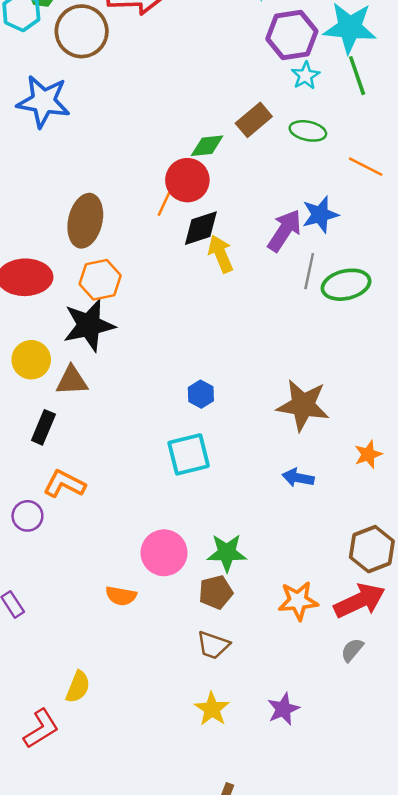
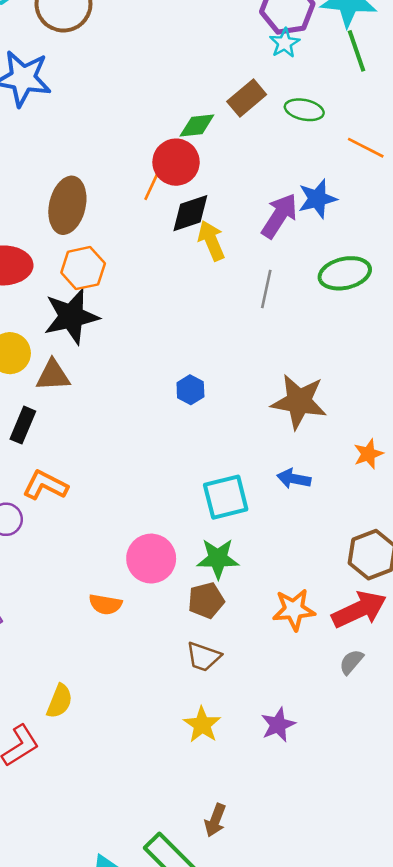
cyan star: (305, 76) -> (285, 43), moved
gray line: (309, 271) -> (266, 289), moved
cyan square: (189, 454) -> (226, 497), moved

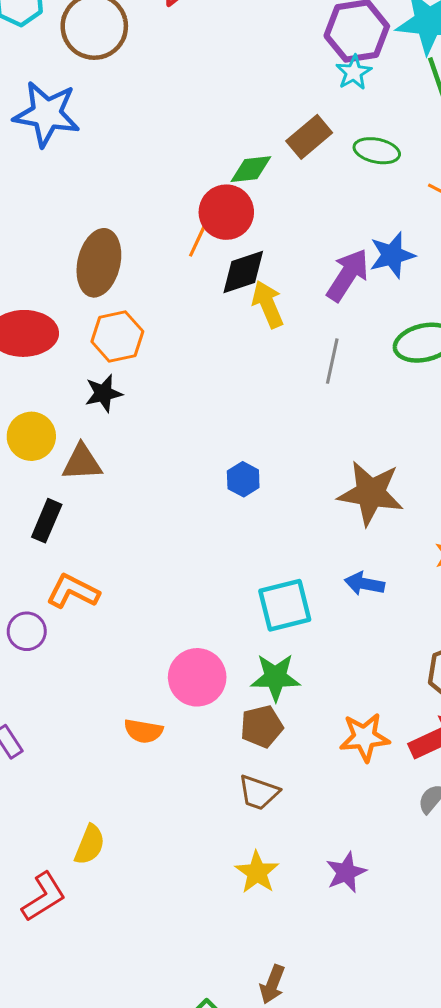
black star: (71, 316) -> (103, 393), size x0.6

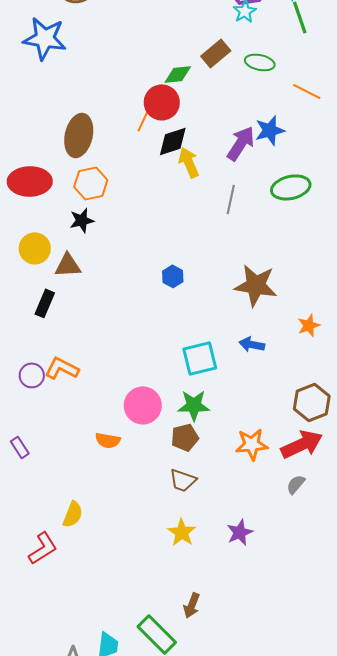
orange L-shape: (73, 591) -> (62, 368), moved

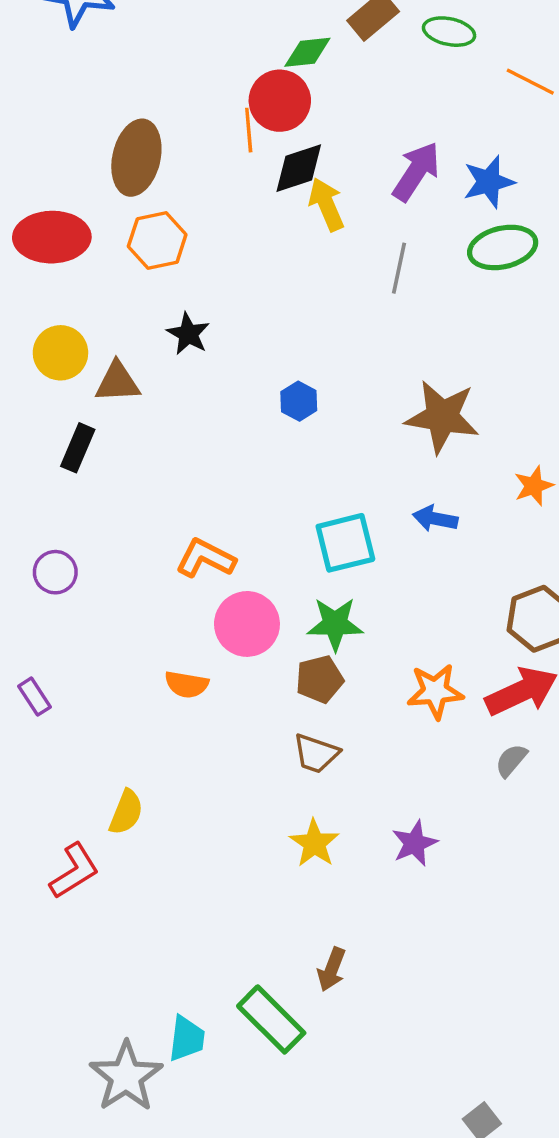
orange line: (144, 119) -> (249, 130), turned -30
blue star: (270, 130) -> (489, 182), moved
black star: (82, 220) -> (188, 334), moved, turned -30
orange L-shape: (62, 368) -> (206, 558), moved

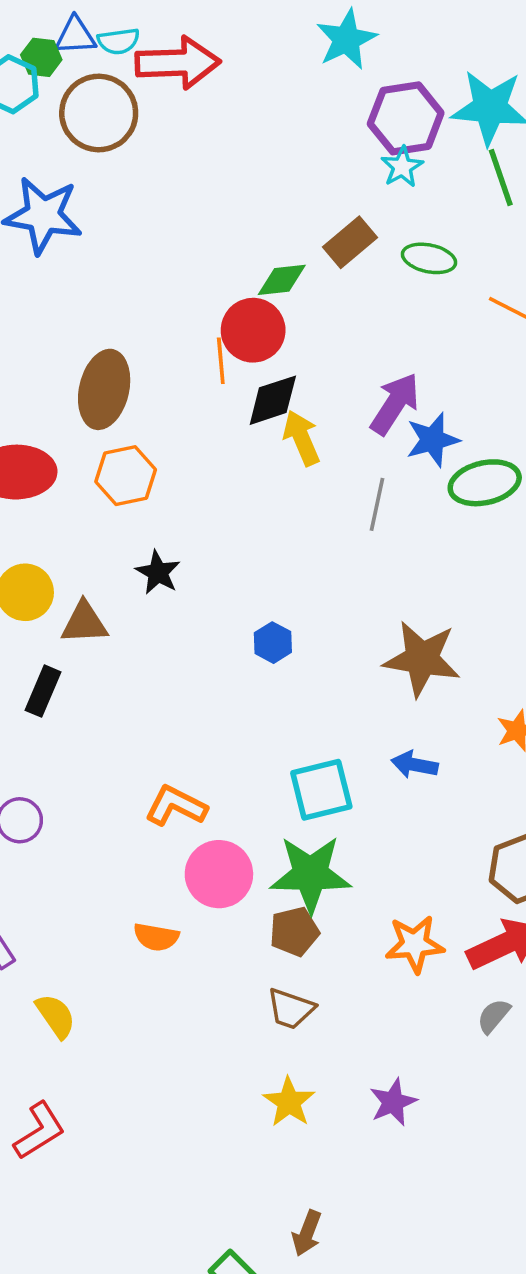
blue star: (489, 182) -> (433, 440), moved
green star: (335, 624) -> (311, 874), size x1.4
yellow semicircle: (126, 812) -> (56, 1016), moved, turned -57

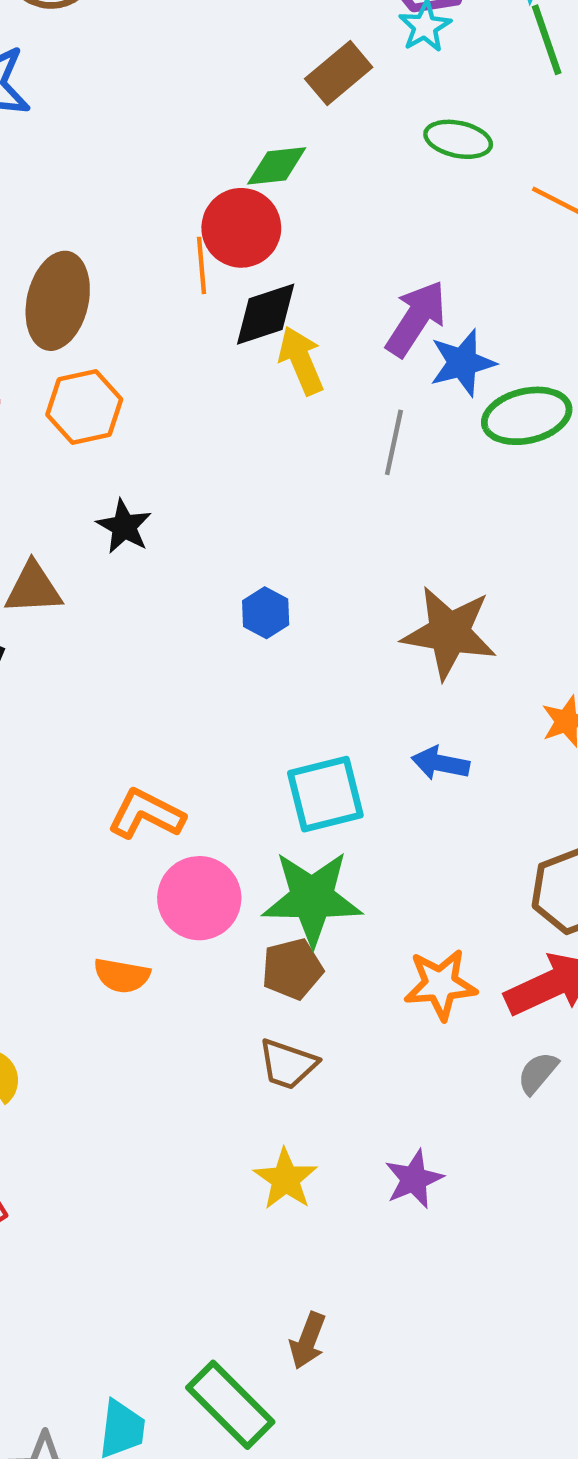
brown rectangle: (350, 242) -> (339, 73), moved

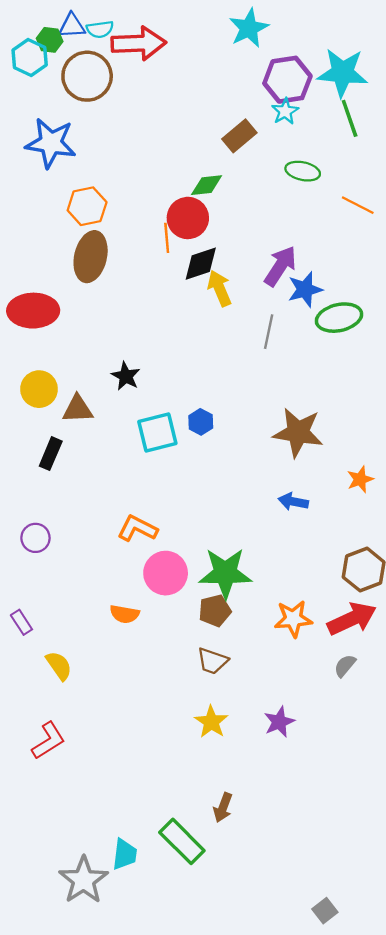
orange hexagon: (84, 407) -> (87, 206), moved
cyan square: (325, 794) -> (157, 432), moved

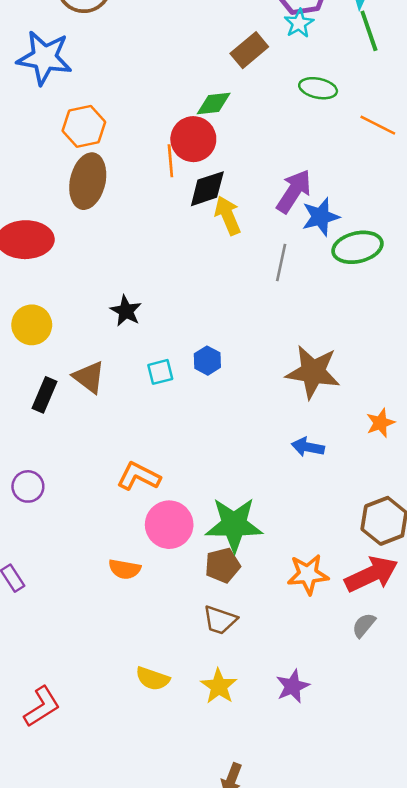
brown triangle: (78, 409) -> (89, 377), moved, turned 40
cyan square: (157, 432) -> (160, 372), size x0.6
yellow semicircle: (59, 666) -> (153, 679), moved, turned 144

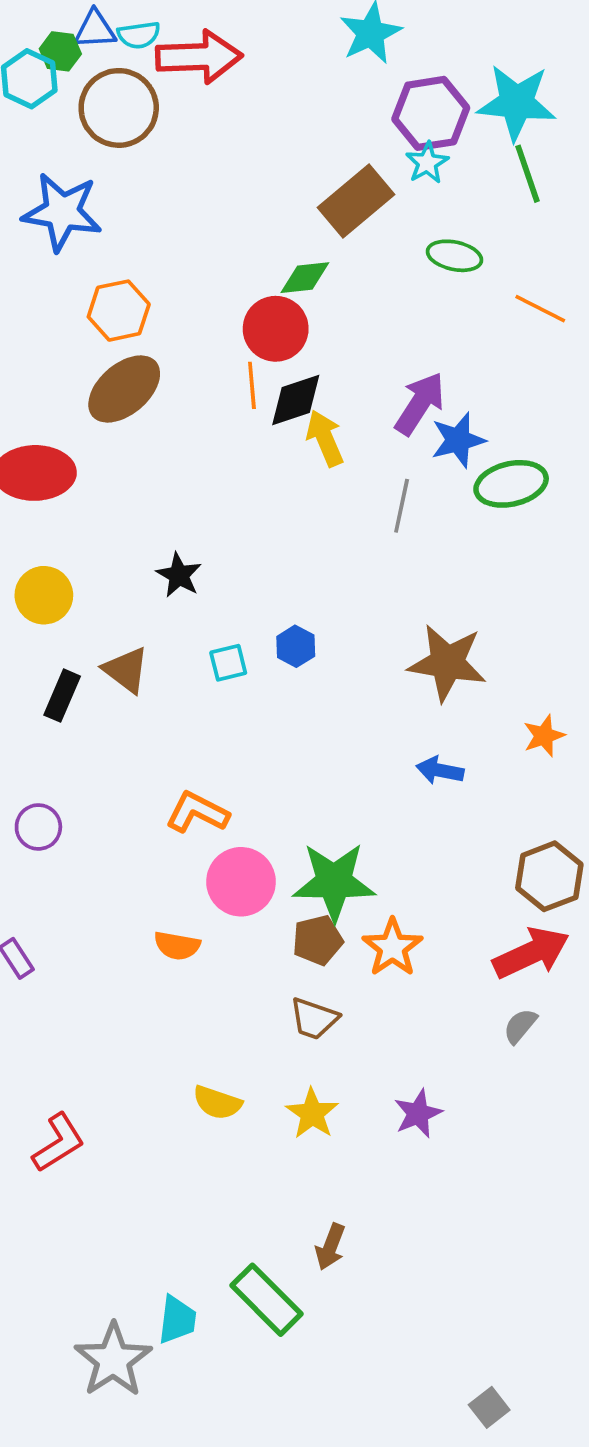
brown rectangle: (249, 50) -> (356, 201), size x1.4
orange line: (170, 161) -> (252, 385), moved
brown ellipse: (88, 181) -> (124, 389), turned 36
orange star: (308, 574) -> (392, 947), moved, turned -30

